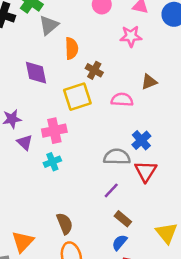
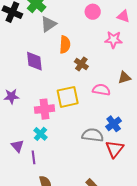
yellow square: (77, 97) -> (68, 97), moved
purple triangle: (25, 142) -> (17, 146), moved
cyan cross: (52, 162) -> (41, 134), turned -32
purple line: (111, 190) -> (34, 157), moved, turned -56

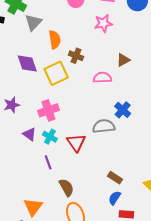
yellow square: (68, 97) -> (56, 73), moved
purple triangle: (17, 146) -> (29, 134), moved
red triangle: (115, 149) -> (76, 143), moved

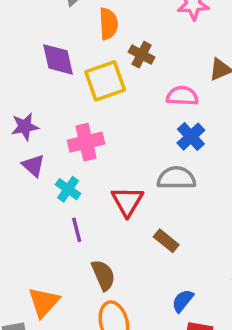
blue cross: (123, 110) -> (191, 137), moved
purple triangle: (29, 134) -> (33, 165), moved
cyan cross: (50, 137) -> (68, 189), moved
brown rectangle: (115, 178) -> (166, 241), moved

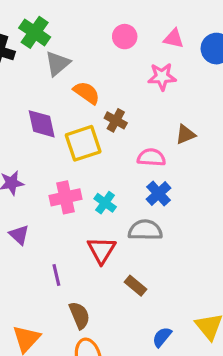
orange semicircle: (108, 24) -> (87, 93), turned -52
purple triangle: (33, 165) -> (19, 235), moved
cyan cross: (68, 189) -> (105, 203), moved
blue semicircle: (183, 301) -> (162, 337), moved

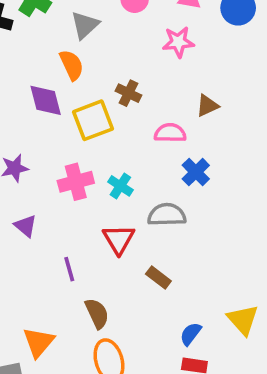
gray triangle: (58, 63) -> (85, 25), moved
orange semicircle: (87, 93) -> (72, 65), moved, turned 32
blue cross: (159, 194) -> (196, 172), moved

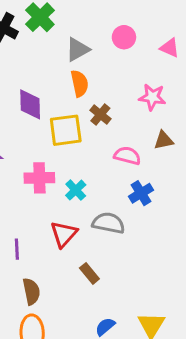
pink star: (178, 42) -> (152, 97), moved
orange semicircle: (72, 65) -> (80, 83), moved

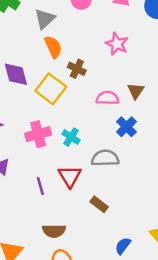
pink star: (152, 97) -> (117, 44), turned 30
yellow square: (66, 130) -> (51, 89), turned -32
brown triangle: (164, 140) -> (136, 91), moved, turned -30
purple line: (17, 249) -> (40, 186), moved
brown semicircle: (31, 291) -> (54, 231), turned 115

